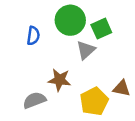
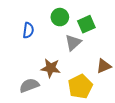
green circle: (70, 20) -> (60, 17), size x0.7
brown triangle: (122, 88) -> (104, 66), moved, turned -35

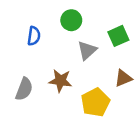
green square: (86, 24) -> (118, 36), moved
gray semicircle: (29, 85) -> (24, 89), moved, turned 132

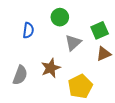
brown triangle: (123, 78) -> (104, 54), moved
brown star: (60, 81) -> (51, 68), turned -30

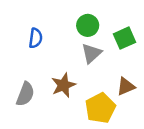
green circle: (60, 17) -> (88, 25), moved
brown triangle: (104, 54) -> (126, 86), moved

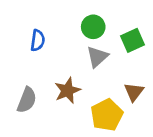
brown triangle: (126, 86) -> (134, 92), turned -30

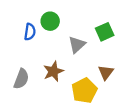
green circle: (93, 27) -> (50, 21), moved

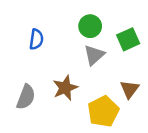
green circle: (50, 21) -> (90, 26), moved

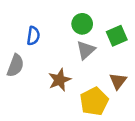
gray semicircle: (26, 97) -> (15, 66), moved

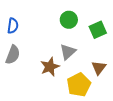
blue semicircle: (33, 36) -> (13, 26), moved
gray triangle: (86, 50) -> (68, 52), moved

